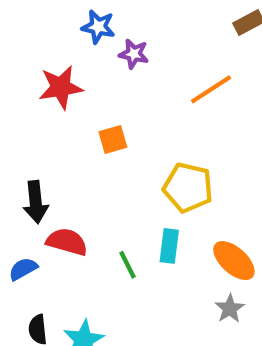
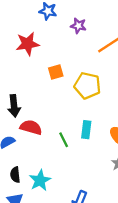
purple star: (134, 54) -> (78, 26), moved
yellow pentagon: (188, 187) -> (87, 86), moved

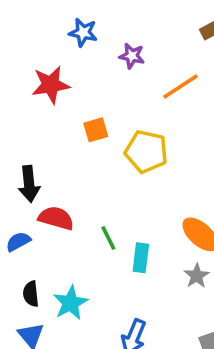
cyan rectangle: (86, 130) -> (141, 258), moved

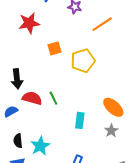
yellow pentagon: (146, 151) -> (83, 61), turned -30
green line: (108, 238) -> (53, 98), moved

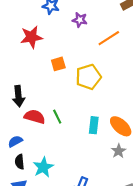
blue semicircle: (11, 111) -> (15, 141), moved
cyan rectangle: (80, 120) -> (94, 125), moved

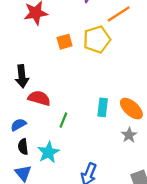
yellow pentagon: (88, 77) -> (97, 39), moved
green line: (57, 117) -> (63, 120), moved, turned 48

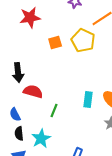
yellow pentagon: (97, 39) -> (83, 40), turned -30
blue semicircle: (18, 125) -> (15, 114), turned -88

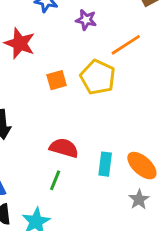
red star: (30, 18) -> (20, 43), turned 30
red semicircle: (33, 92) -> (64, 148), moved

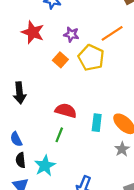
purple star: (86, 20) -> (71, 35), moved
orange square: (57, 80) -> (60, 60), turned -32

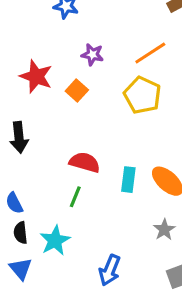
red star: (33, 32) -> (36, 76), moved
yellow pentagon: (91, 58) -> (142, 95), moved
gray star: (122, 149) -> (164, 230), moved

